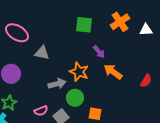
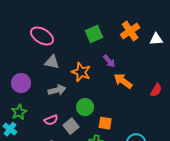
green square: (84, 25) -> (94, 34), turned -30
pink ellipse: (17, 33) -> (42, 36), moved
orange star: (79, 72) -> (81, 72), moved
gray arrow: (57, 84) -> (57, 90), moved

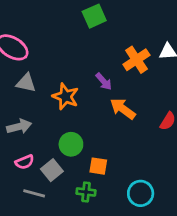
orange cross: (130, 31) -> (136, 60), moved
green square: (94, 34) -> (94, 16), moved
gray arrow: (57, 90) -> (19, 127), moved

